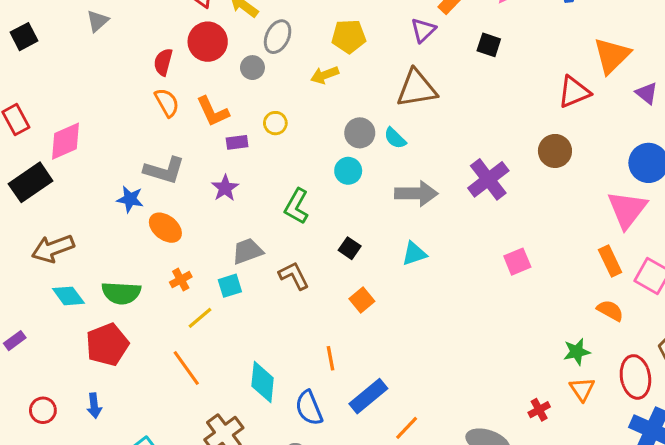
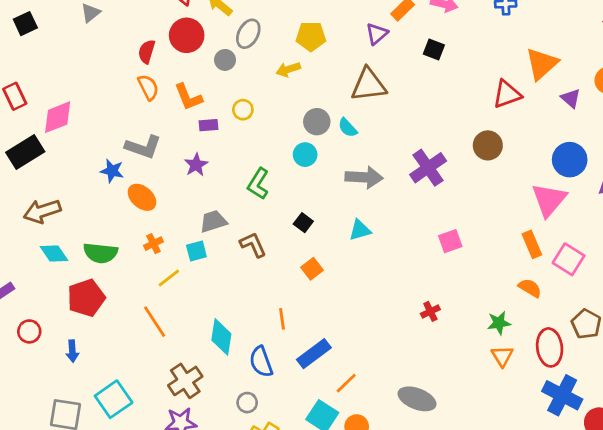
red circle: (43, 410) -> (29, 331), moved
red cross: (539, 410) -> (430, 311), moved

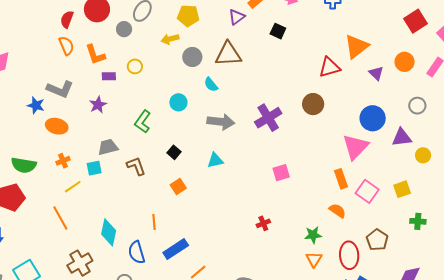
gray circle: (317, 122) -> (192, 57), moved
orange ellipse: (142, 197) -> (57, 126), turned -30

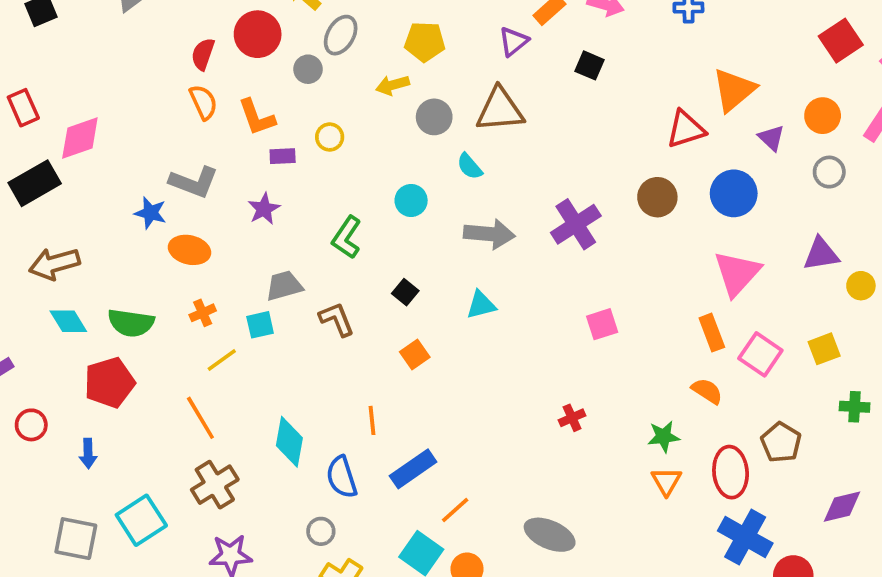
gray circle: (417, 106) -> (829, 172), moved
blue circle: (373, 118) -> (734, 193), moved
brown cross: (80, 263) -> (215, 485), moved

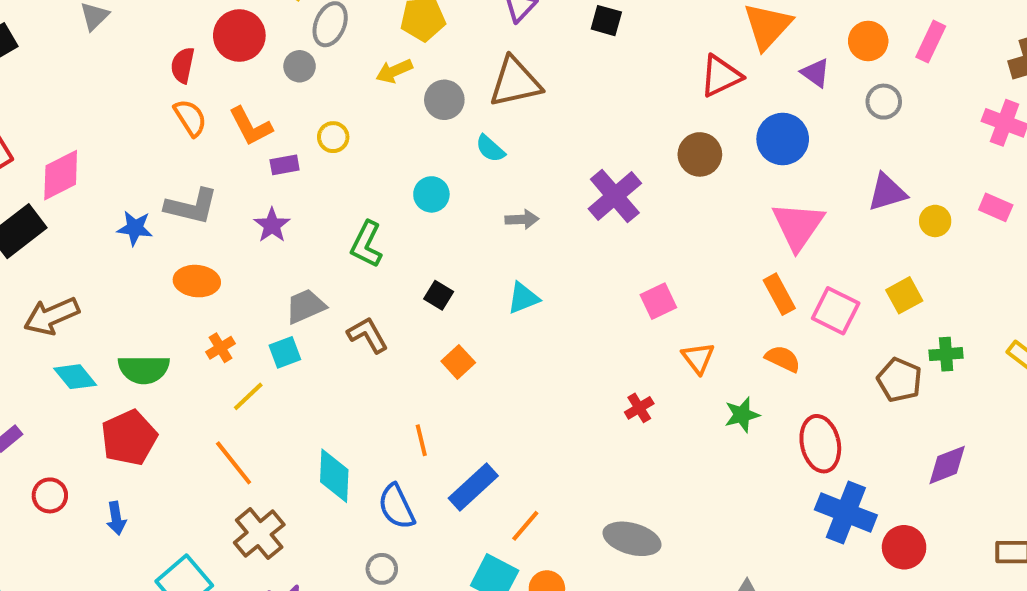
blue star: (150, 213) -> (135, 228), moved
gray arrow: (489, 234) -> (522, 219), size x0.6
brown pentagon: (781, 442) -> (899, 380), moved
orange triangle: (666, 481) -> (698, 358), moved

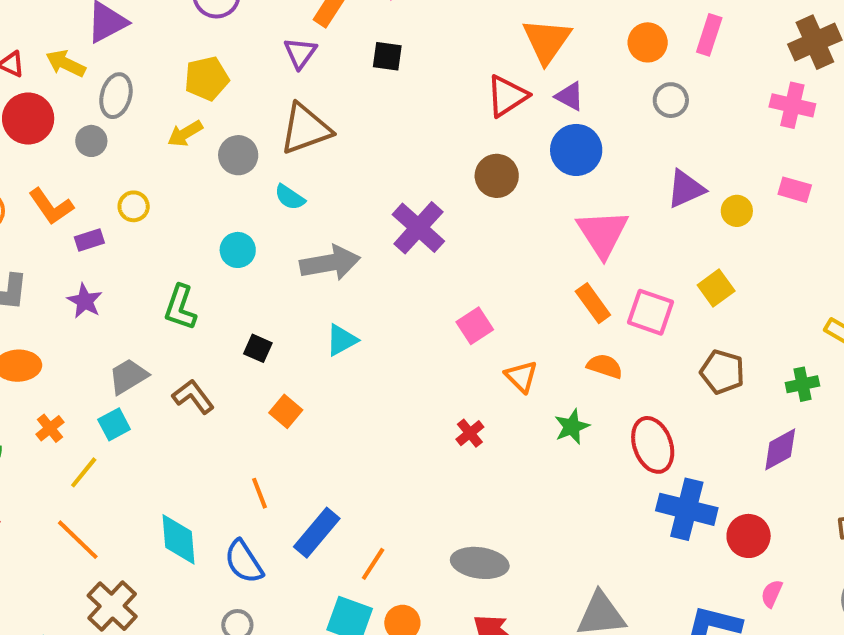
purple triangle: (815, 73) -> (570, 96), moved
gray arrow: (522, 219) -> (330, 263), size x1.8
green cross: (946, 354) -> (802, 384), moved

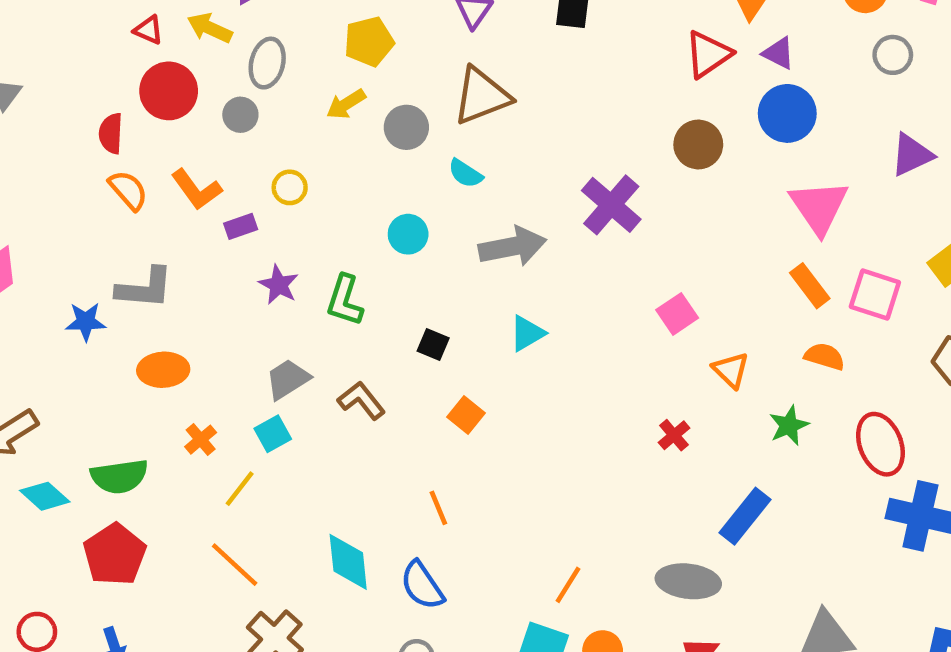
purple star: (85, 301) -> (279, 285), moved
blue rectangle: (317, 533) -> (745, 516), moved

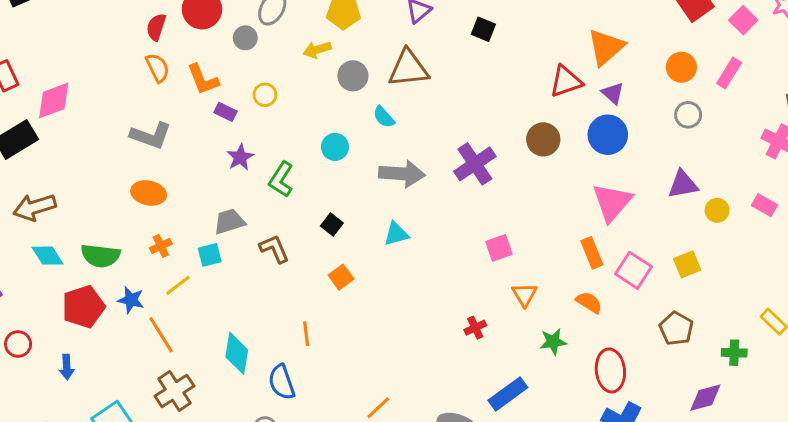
purple rectangle: (241, 226) -> (225, 112), turned 30
blue star: (86, 322) -> (131, 300), moved

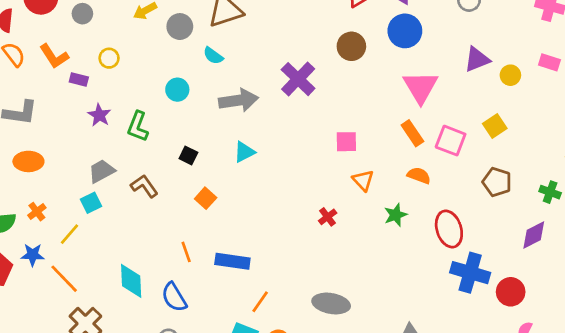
orange cross: (161, 246) -> (37, 212), moved
pink square: (499, 248) -> (346, 142), moved, turned 30
green cross: (734, 353) -> (550, 192), turned 30
blue rectangle: (508, 394) -> (232, 261), moved, turned 56

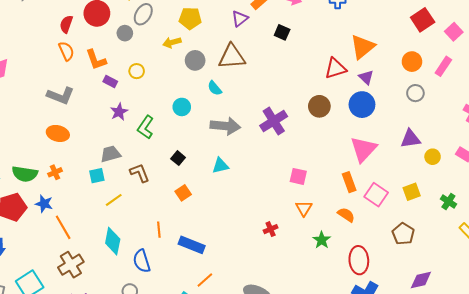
green cross: (550, 192) -> (448, 202), moved
green star: (396, 215) -> (322, 240), turned -30
yellow line: (70, 234) -> (114, 200), moved

